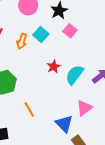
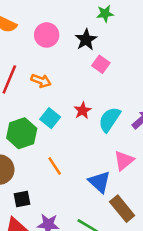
cyan square: (41, 34) -> (50, 118), moved
orange arrow: (22, 41) -> (41, 81), turned -84

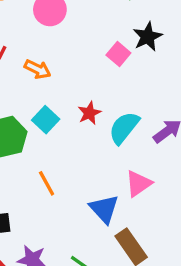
black star: (86, 40) -> (148, 37), moved

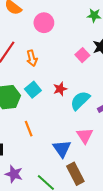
orange arrow: (38, 69) -> (32, 58), turned 42
pink triangle: (139, 183) -> (85, 136), turned -36

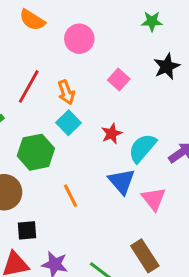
pink square: (82, 55) -> (119, 80), moved
cyan square: (33, 90) -> (68, 123), moved
blue triangle: (62, 149) -> (122, 181), moved

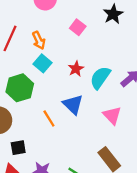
blue triangle: (122, 181) -> (73, 104), moved

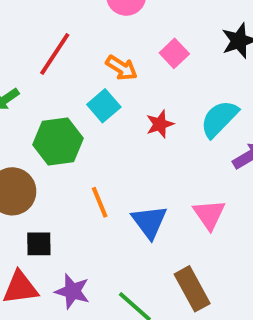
orange arrow: (39, 40) -> (122, 68), moved, turned -42
cyan semicircle: (100, 78) -> (219, 119), moved
blue triangle: (73, 104) -> (149, 222), moved

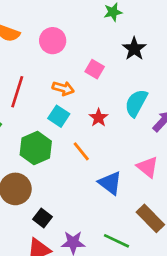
orange line: (100, 202) -> (81, 151), moved
black square: (39, 244) -> (42, 218), turned -36

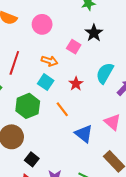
black star: (134, 49) -> (94, 33), moved

